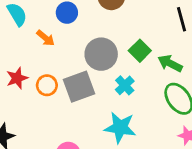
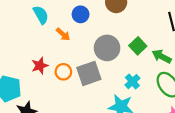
cyan cross: (125, 85) -> (132, 82), moved

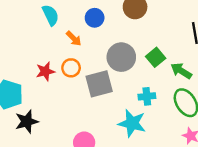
orange circle: (63, 72) -> (71, 68), moved
cyan cross: (132, 82) -> (147, 96), turned 32

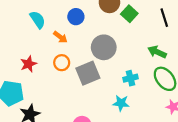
green square: (156, 57) -> (129, 14), moved
red star: (45, 71) -> (28, 64), moved
cyan star: (132, 123) -> (121, 103), size x0.7

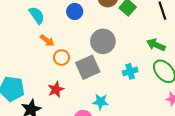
orange arrow: (60, 37) -> (47, 40), moved
red star: (28, 64) -> (56, 89), moved
cyan star: (121, 103) -> (101, 102), moved

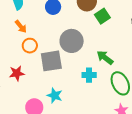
green arrow: (156, 45) -> (105, 58), moved

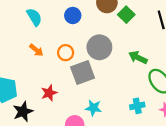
orange arrow: (21, 26) -> (36, 50), moved
orange circle: (30, 46) -> (66, 53), moved
cyan cross: (89, 75) -> (137, 106), moved

